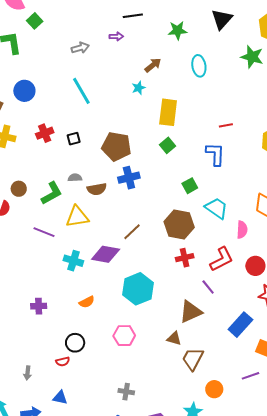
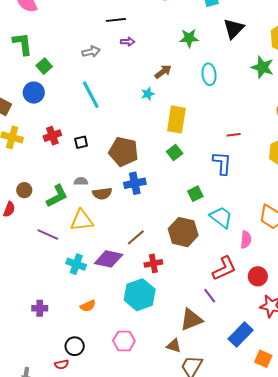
black line: (133, 16) -> (116, 20), moved
green square: (35, 21) -> (44, 66), moved
red cross: (185, 258) -> (153, 263), moved

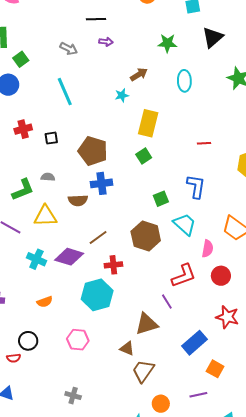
gray arrow: (91, 52) -> (69, 49), turned 36
blue L-shape: (222, 163) -> (196, 186), moved
brown semicircle: (102, 193) -> (78, 200), moved
red circle: (258, 276) -> (221, 276), moved

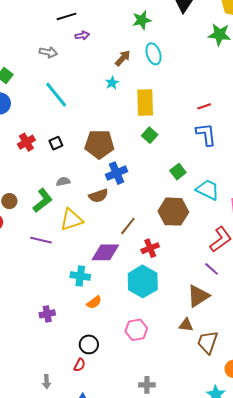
cyan ellipse: (184, 81) -> (153, 54), moved
blue L-shape: (196, 186) -> (206, 134), moved
cyan cross: (36, 259) -> (80, 276), moved
red semicircle: (14, 358) -> (80, 365), turned -40

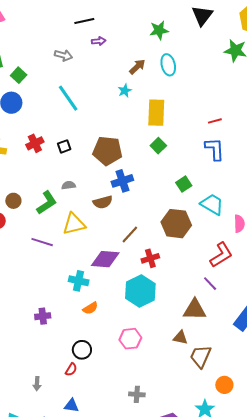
brown triangle: (198, 296) -> (195, 310), turned 30

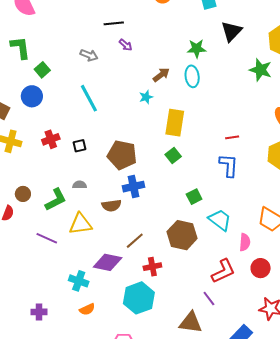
green star: (159, 30) -> (197, 49), moved
purple arrow: (99, 41) -> (126, 45), turned 40

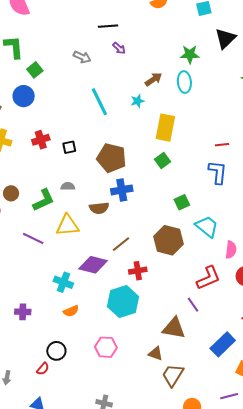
cyan line: (89, 98) -> (99, 102), moved

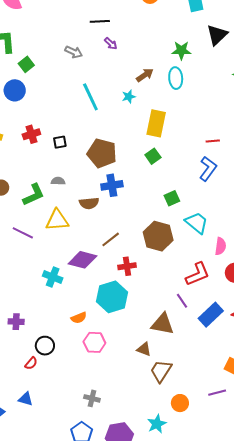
blue L-shape: (218, 172) -> (208, 169), turned 30
orange semicircle: (71, 311) -> (79, 318), moved
purple cross: (23, 312) -> (16, 322), moved
blue rectangle: (223, 344) -> (211, 315), moved

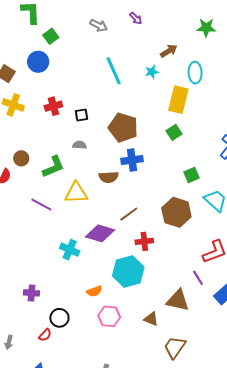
cyan ellipse: (176, 78) -> (195, 73), moved
gray semicircle: (58, 181) -> (80, 145), moved
brown triangle: (144, 349) -> (151, 319), moved

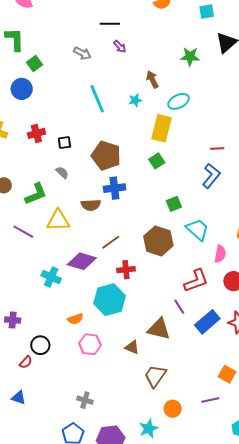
brown arrow: (169, 51) -> (152, 79), turned -84
cyan ellipse: (195, 73) -> (179, 101), turned 65
gray semicircle: (80, 145) -> (62, 173), turned 40

